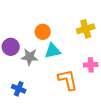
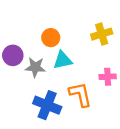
blue cross: (19, 89) -> (47, 105), moved, size x1.6

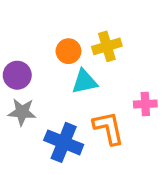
yellow cross: (102, 34) -> (107, 46), moved
gray star: (35, 67) -> (22, 112), moved

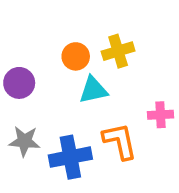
gray star: (22, 112) -> (24, 141), moved
blue cross: (64, 142) -> (70, 157), turned -33

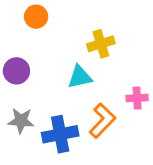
orange circle: (76, 56) -> (36, 17), moved
orange L-shape: (120, 141) -> (102, 121), turned 56

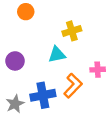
purple circle: (16, 71) -> (15, 61), moved
gray star: (21, 121) -> (15, 104), moved, turned -30

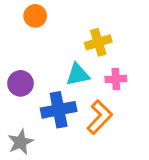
pink cross: (98, 70) -> (116, 79), moved
blue cross: (43, 95) -> (59, 110), moved

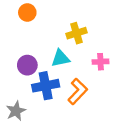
pink cross: (116, 79) -> (101, 62), moved
purple circle: (20, 83) -> (27, 65), moved

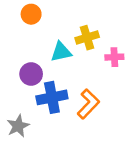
cyan triangle: (60, 58) -> (61, 52), moved
pink cross: (101, 62) -> (114, 57), moved

